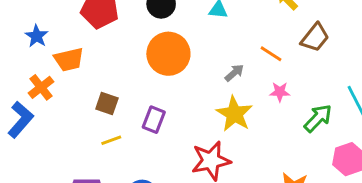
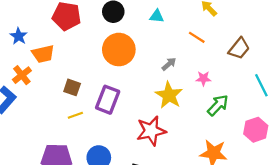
brown trapezoid: (315, 38) -> (239, 48), moved
orange line: (271, 54) -> (197, 37), moved
green arrow: (318, 118) -> (218, 105), moved
purple rectangle: (154, 120) -> (108, 100), size x1.4

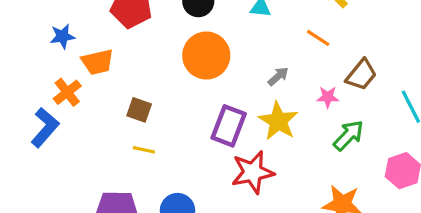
blue star: (19, 36) -> (62, 36), turned 30
brown trapezoid: (239, 48) -> (361, 75), moved
purple rectangle: (108, 100) -> (229, 126), moved
yellow line: (75, 115) -> (144, 150), turned 32

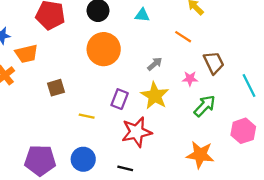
brown trapezoid: (361, 75) -> (214, 63), turned -65
brown square: (139, 110) -> (56, 88), turned -36
purple rectangle: (229, 126) -> (120, 99), size x0.7
yellow line: (144, 150) -> (87, 116), moved

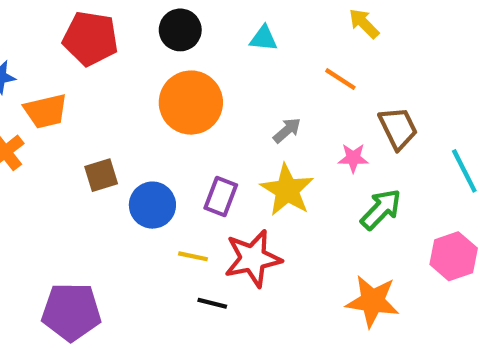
yellow line: (87, 116) -> (193, 256), moved
blue circle: (83, 159) -> (152, 205), moved
black line: (125, 168) -> (212, 303), moved

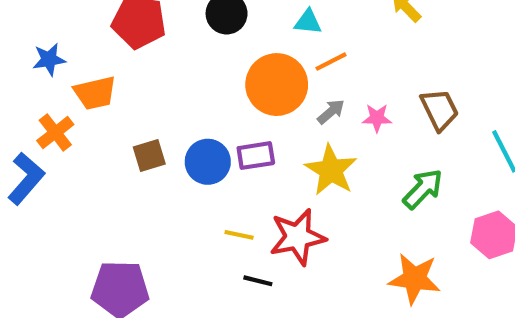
orange line: (340, 79) -> (331, 62), moved, turned -60
orange circle: (191, 103) -> (277, 85), moved
pink star: (353, 158) -> (377, 118), moved
purple rectangle: (221, 196) -> (256, 156), moved, turned 60
blue circle: (152, 205) -> (208, 162), moved

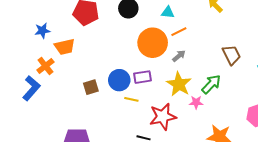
pink star: (377, 118) -> (196, 102), moved
brown square: (149, 156) -> (91, 87), moved
green arrow: (423, 189) -> (211, 84), moved
yellow line: (239, 235) -> (131, 99), moved

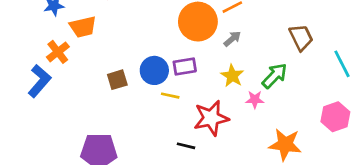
yellow star: (179, 84) -> (232, 76), size x0.7

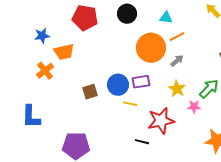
blue L-shape: (39, 81) -> (31, 117), moved, turned 140

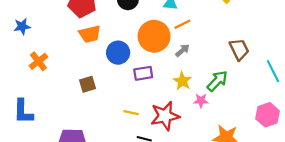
blue star: (42, 36) -> (22, 26), moved
orange trapezoid: (64, 52) -> (90, 34), moved
blue circle: (118, 85) -> (118, 53), moved
yellow line: (130, 104) -> (131, 113), moved

